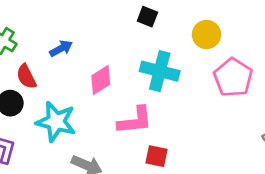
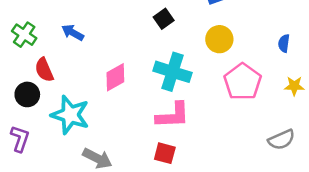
black square: (147, 17) -> (164, 19), turned 30
blue arrow: (61, 48) -> (73, 33), moved, turned -125
pink L-shape: (135, 120) -> (173, 115), moved

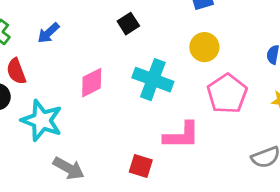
black square: (164, 19) -> (128, 24), moved
blue arrow: (73, 33) -> (48, 33), turned -75
pink L-shape: (173, 115) -> (181, 135), moved

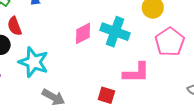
pink diamond: (92, 83) -> (83, 33), moved

